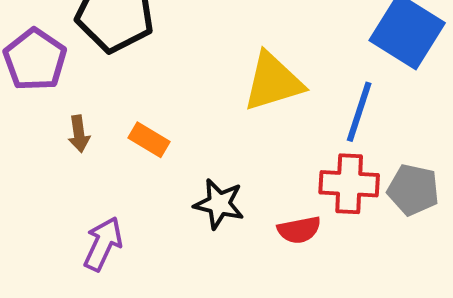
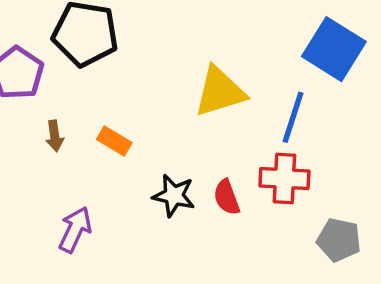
gray pentagon: (413, 190) -> (339, 240), moved
red semicircle: (299, 230) -> (227, 197), moved, turned 81

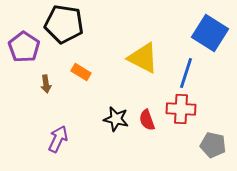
yellow triangle: (220, 92) -> (143, 58), turned 44
orange rectangle: (114, 141) -> (81, 72), moved

